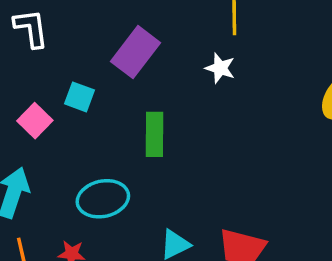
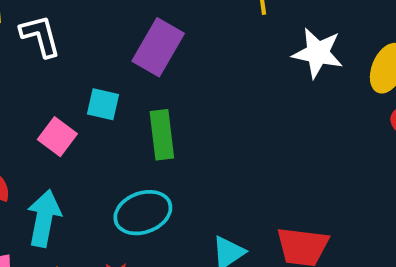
white star: (220, 68) -> (318, 53), moved, size x1.5
green rectangle: (154, 134) -> (162, 135), moved

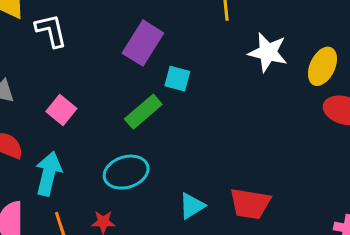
cyan square: (103, 104) -> (177, 79), moved
green rectangle: (162, 135) -> (143, 112), turned 54

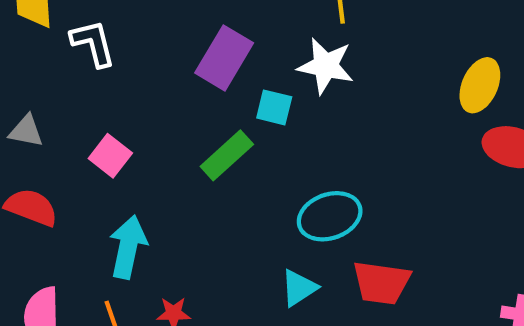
white star: (268, 52) -> (326, 66), moved
cyan ellipse: (126, 172) -> (330, 216), moved
cyan arrow: (48, 174) -> (128, 247), moved

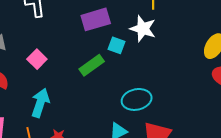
purple rectangle: (224, 58) -> (96, 19), turned 36

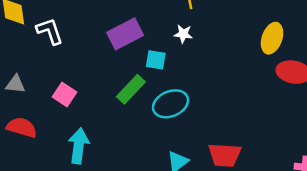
white star: (143, 29) -> (183, 34), size x0.6
cyan ellipse: (137, 99) -> (171, 104), moved

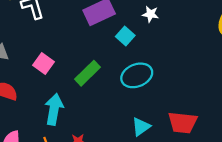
cyan square: (156, 60) -> (125, 36), turned 30
green rectangle: (131, 89) -> (87, 73), moved

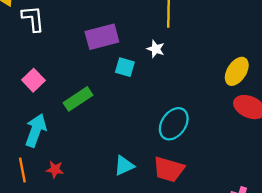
cyan square: (125, 36) -> (125, 67), turned -36
cyan ellipse: (137, 75) -> (174, 124), moved, turned -44

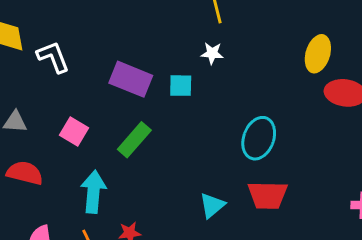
purple rectangle: (102, 37) -> (131, 79), moved, turned 52

